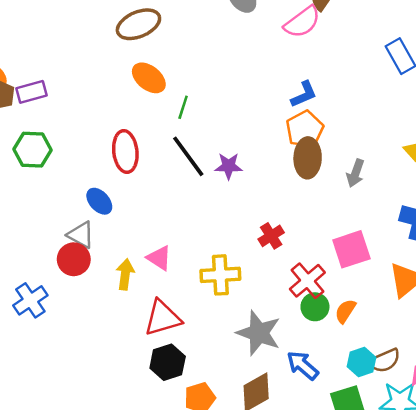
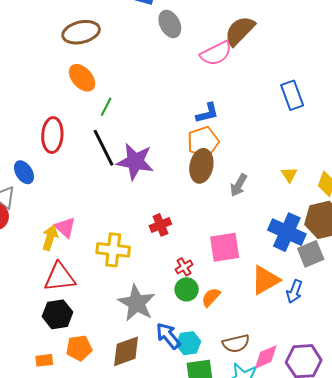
purple star: (229, 166) -> (135, 161), size x1.6
yellow arrow: (125, 274) -> (50, 238), moved
red cross: (307, 281) -> (184, 267), size x0.6
cyan hexagon: (362, 362) -> (189, 343), moved

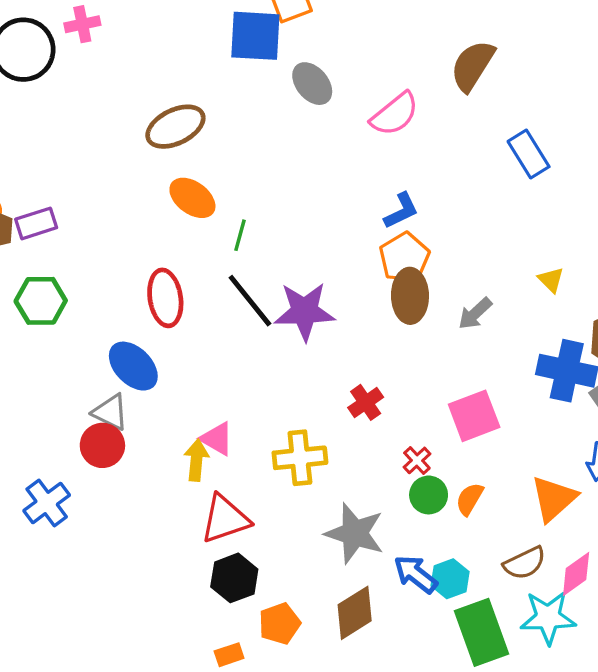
brown semicircle: (240, 31) -> (473, 66), moved
blue ellipse: (24, 172) -> (133, 366), size x1.4
gray arrow: (239, 185) -> (475, 314), turned 30
orange triangle: (265, 280) -> (554, 498), moved

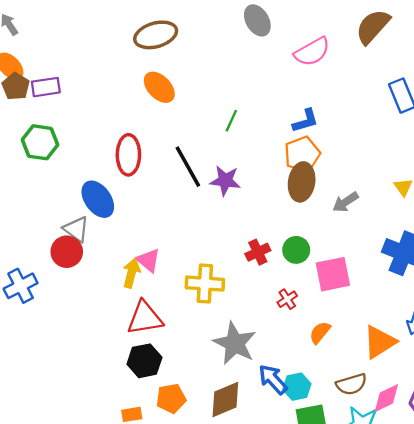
green line: (240, 235) -> (231, 121), moved
purple star: (305, 311) -> (225, 181), size x0.7
green circle: (429, 495) -> (296, 250), moved

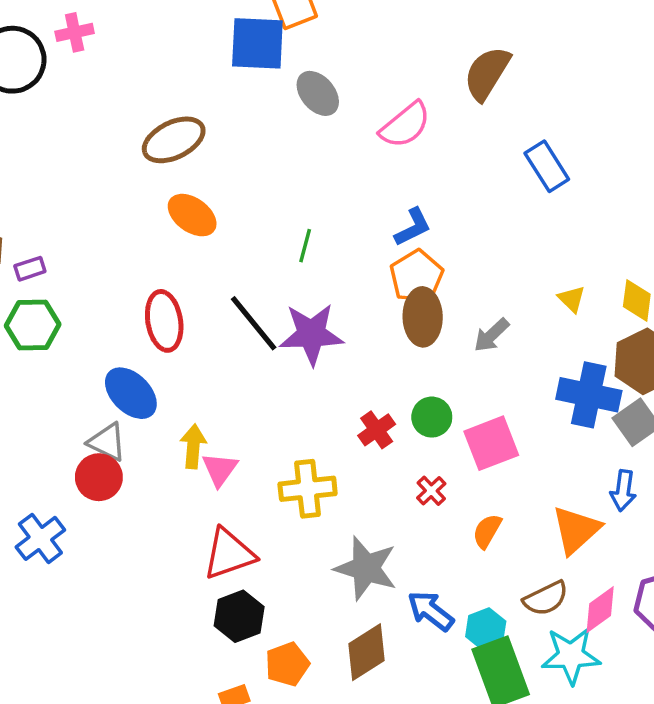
purple rectangle: (46, 87) -> (30, 269), moved, size x0.7
purple star: (225, 181) -> (311, 334), size x1.4
pink triangle: (148, 260) -> (220, 469), turned 36
yellow arrow: (131, 273) -> (193, 446), moved
cyan hexagon: (297, 387) -> (486, 629), moved

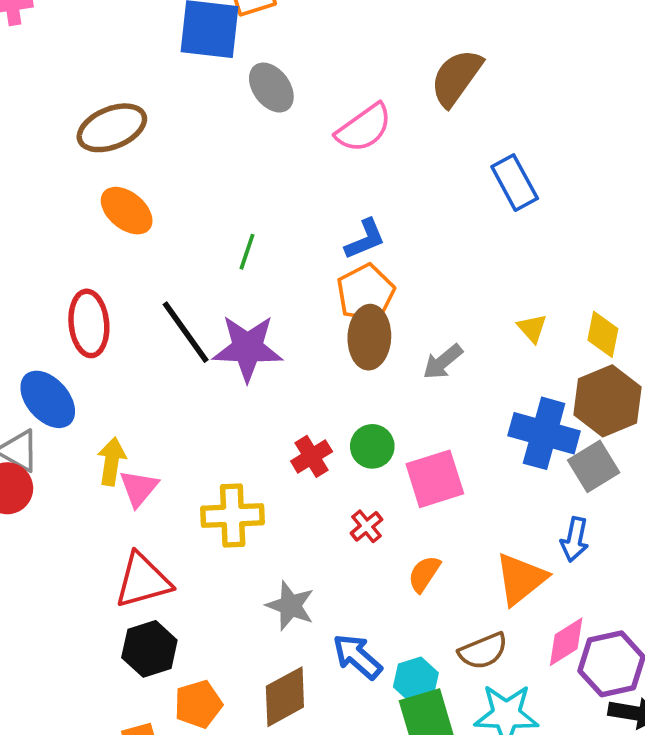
gray star: (366, 568) -> (290, 606), size x0.7
pink diamond: (600, 610) -> (566, 642), moved

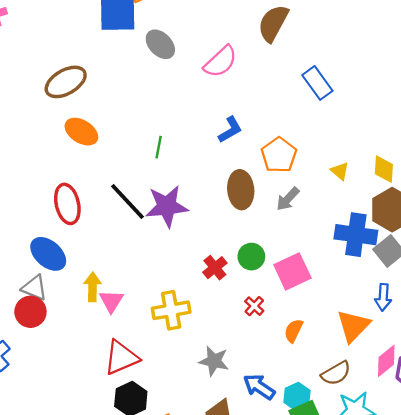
orange pentagon: (366, 293) -> (279, 155), moved

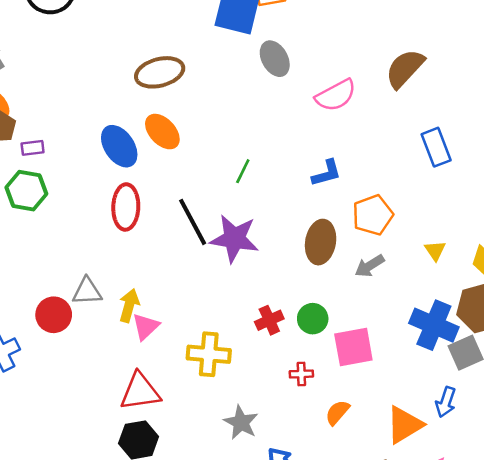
blue ellipse: (48, 254) -> (119, 146), moved
gray triangle: (34, 288) -> (87, 291), moved, turned -40
red cross: (254, 306) -> (301, 374), turned 30

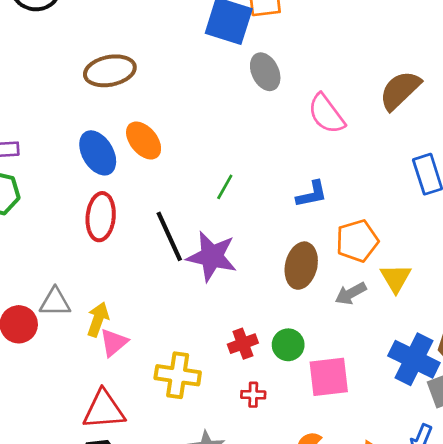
brown ellipse: (160, 72) -> (110, 71), moved
pink semicircle: (336, 95) -> (326, 114), turned 78
yellow triangle: (435, 251) -> (396, 278), moved, size x1.4
red cross: (301, 374) -> (253, 395), moved

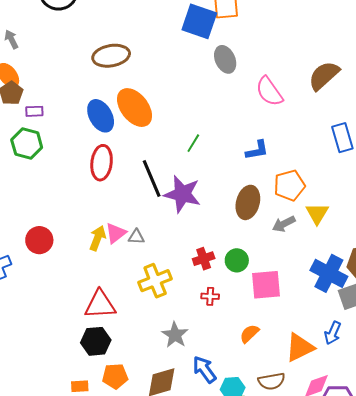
orange ellipse: (144, 140) -> (135, 108), size x1.4
gray triangle: (55, 302) -> (136, 237), moved, size x0.7
pink triangle: (114, 342) -> (116, 233), moved
yellow cross: (178, 375) -> (155, 281), turned -32

